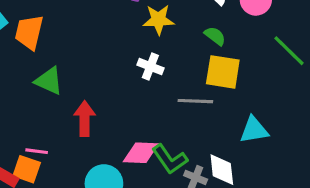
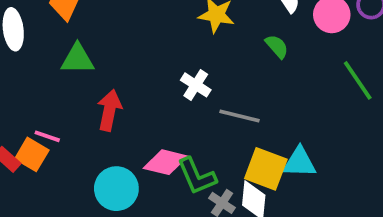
white cross: (150, 67) -> (196, 85), moved
yellow square: (223, 72) -> (266, 169), moved
green triangle: (49, 81) -> (77, 59), turned -36

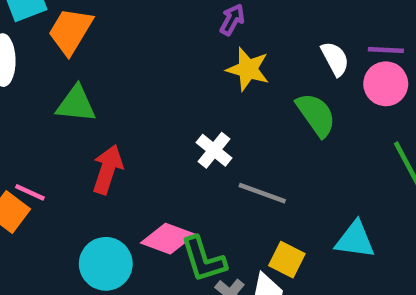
green semicircle: (277, 46) -> (316, 115), size x1.5
cyan triangle: (299, 162) -> (355, 240), moved
yellow square: (266, 169) -> (287, 260), size x0.7

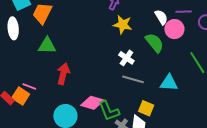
pink circle: (386, 84) -> (174, 29), moved
white cross: (214, 150) -> (126, 58), moved
cyan triangle: (355, 240) -> (169, 83), moved

